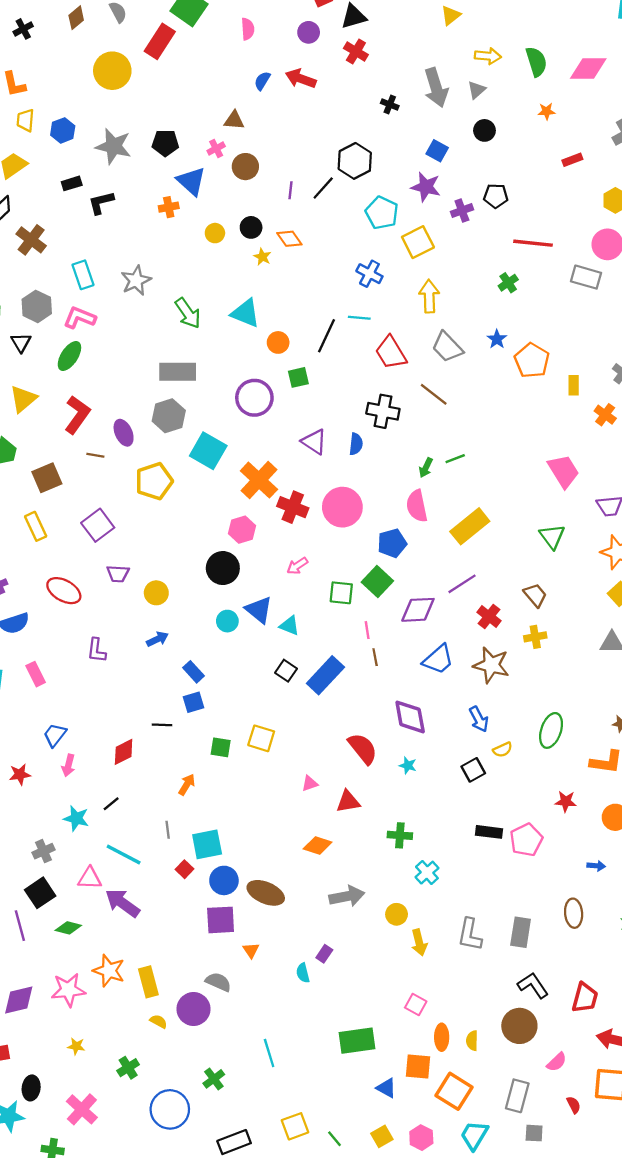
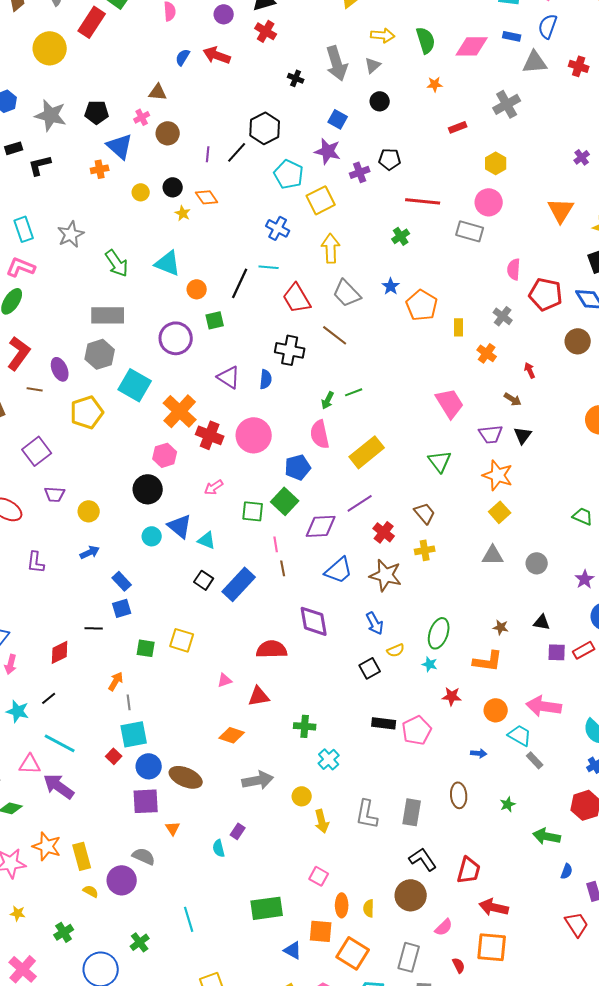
red semicircle: (363, 748) -> (272, 649), turned -52
cyan star: (408, 765) -> (430, 664), moved
gray line: (168, 830) -> (129, 702), moved

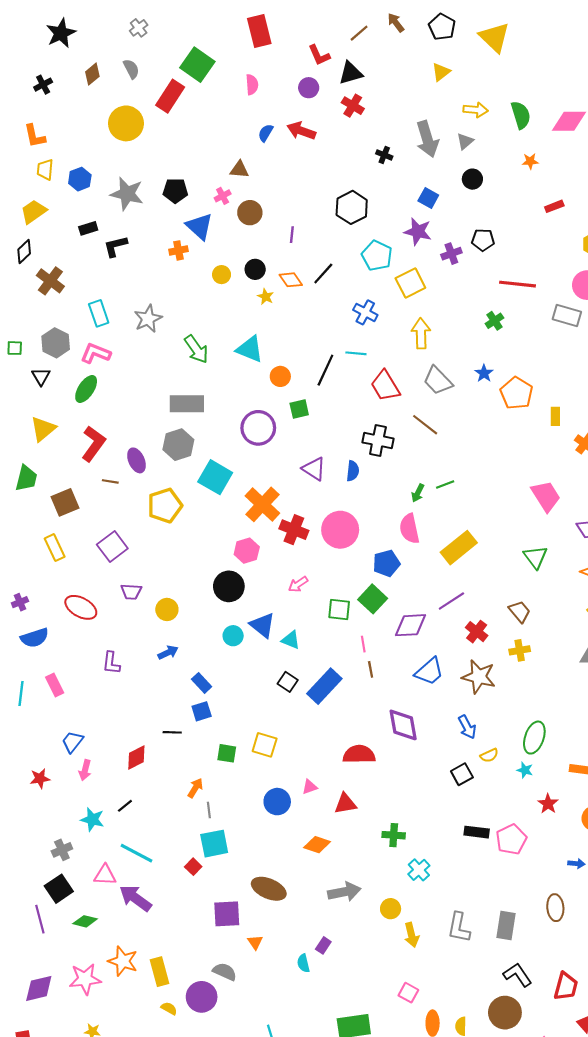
black line: (237, 152) -> (323, 274), moved
red star: (452, 696) -> (548, 804), turned 30
blue circle: (149, 766) -> (277, 802), moved

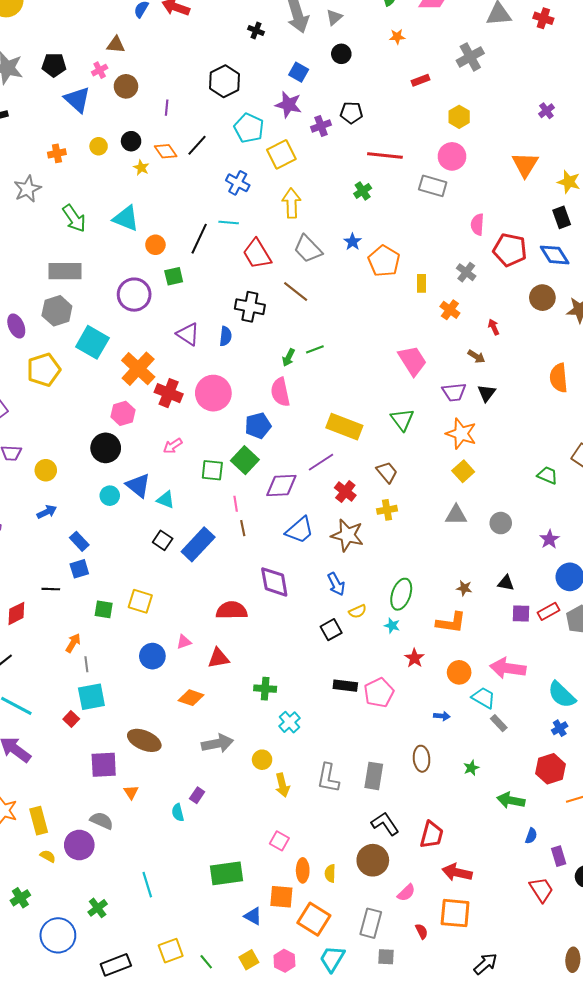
orange cross: (178, 250) -> (57, 153), moved
yellow rectangle: (459, 548) -> (344, 427), moved, turned 60

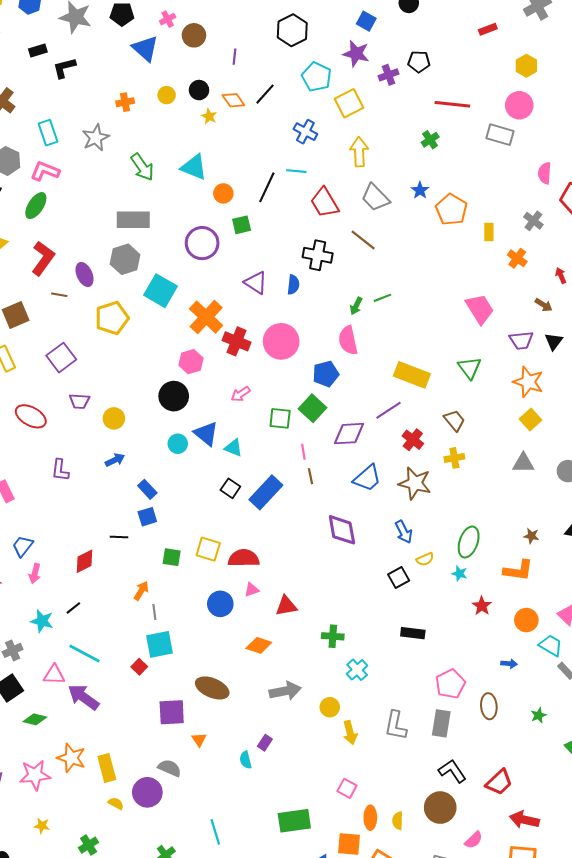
red semicircle: (232, 610) -> (244, 558), moved
pink pentagon: (379, 693) -> (450, 684), moved
red trapezoid: (432, 835) -> (499, 782), turned 32

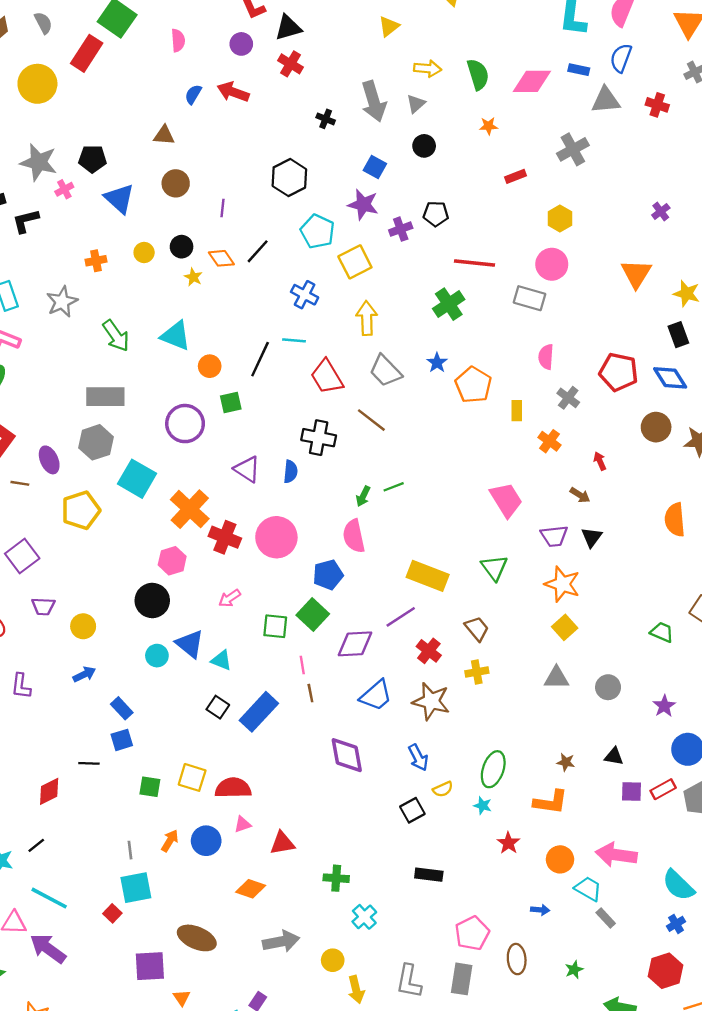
pink cross: (168, 19) -> (64, 189), moved
green cross: (430, 140) -> (449, 304), size x1.5
pink semicircle: (545, 173) -> (546, 357), moved
orange arrow: (141, 591) -> (170, 841), moved

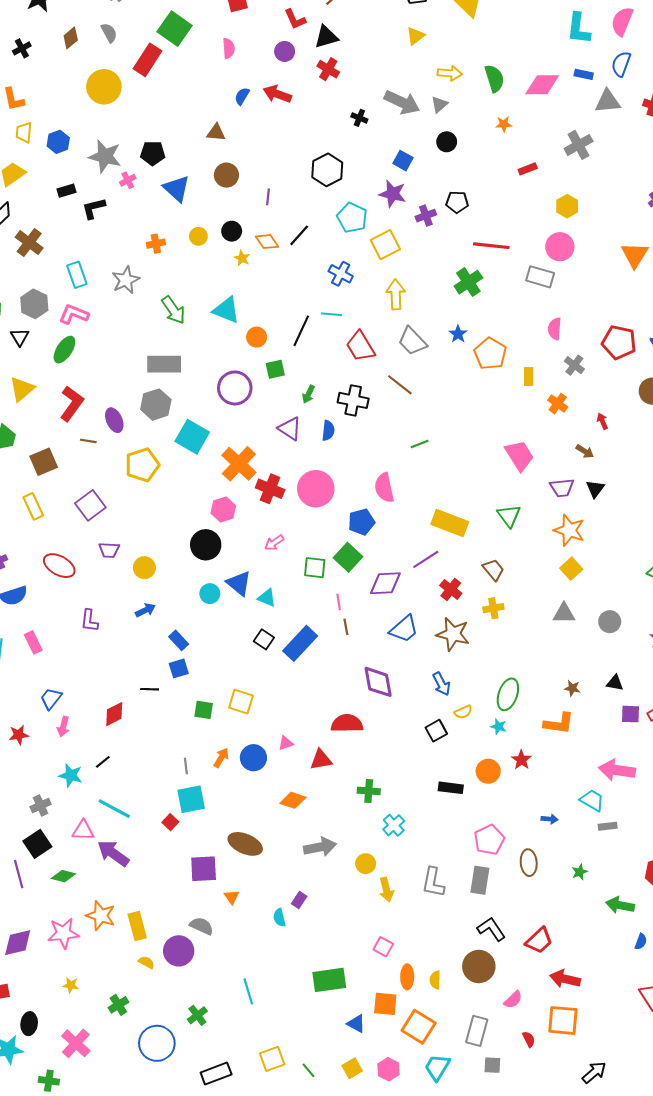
gray arrow: (374, 101) -> (402, 102), turned -48
green arrow: (363, 496) -> (309, 394), moved
red semicircle: (233, 788) -> (347, 723), moved
orange circle: (560, 859) -> (488, 771), moved
gray rectangle: (606, 918) -> (608, 826), turned -54

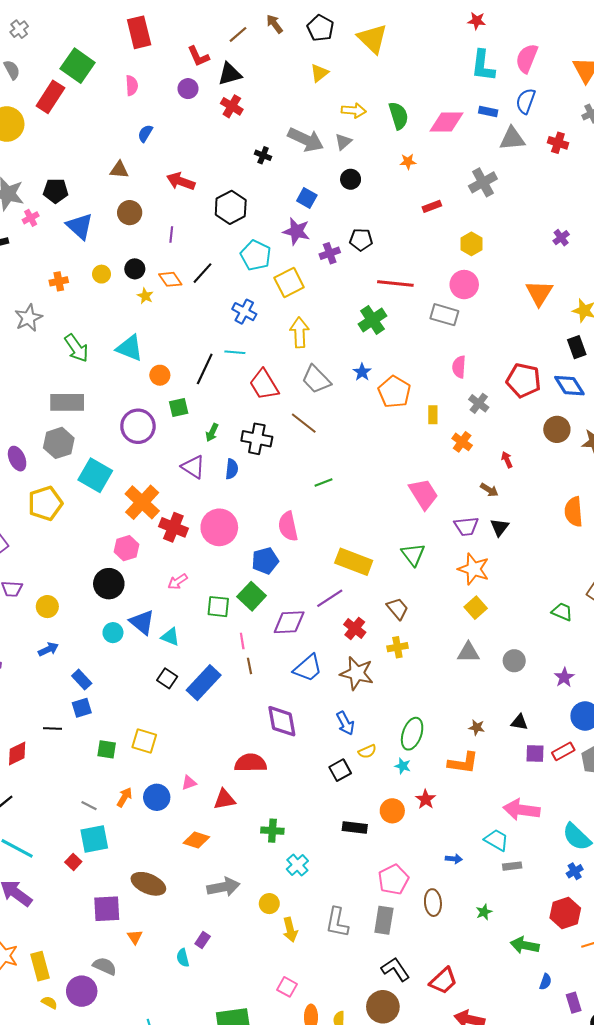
red arrow: (277, 94) -> (181, 181), moved
gray line: (186, 766) -> (89, 806), turned -56

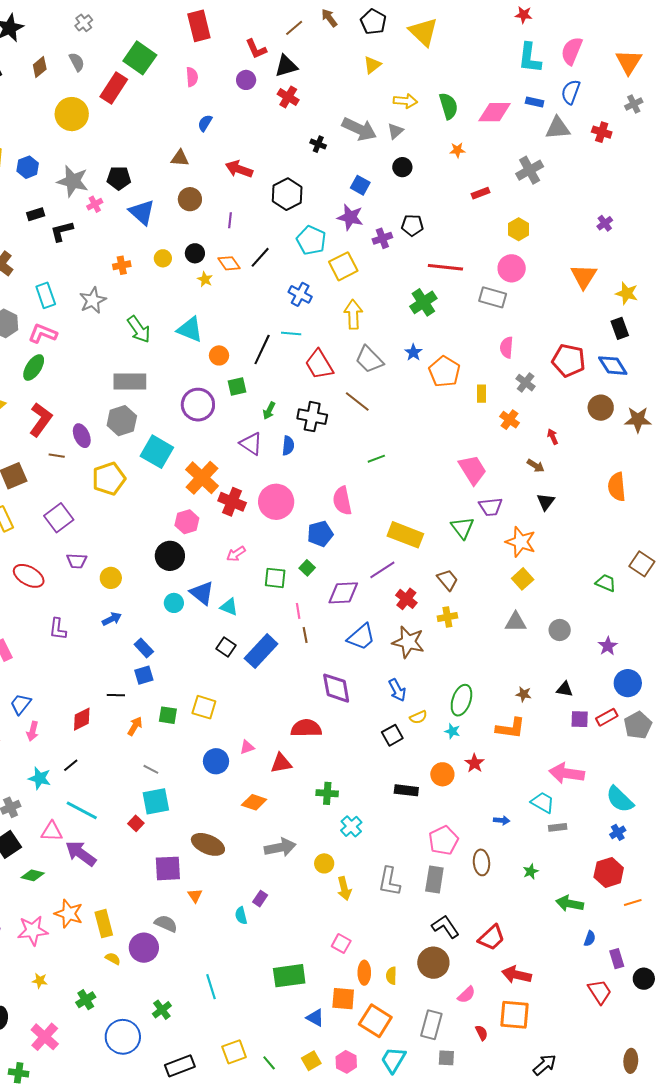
purple trapezoid: (466, 526) -> (491, 507), moved
green square: (252, 596) -> (307, 568), size x0.6
orange arrow: (124, 797) -> (135, 726), moved

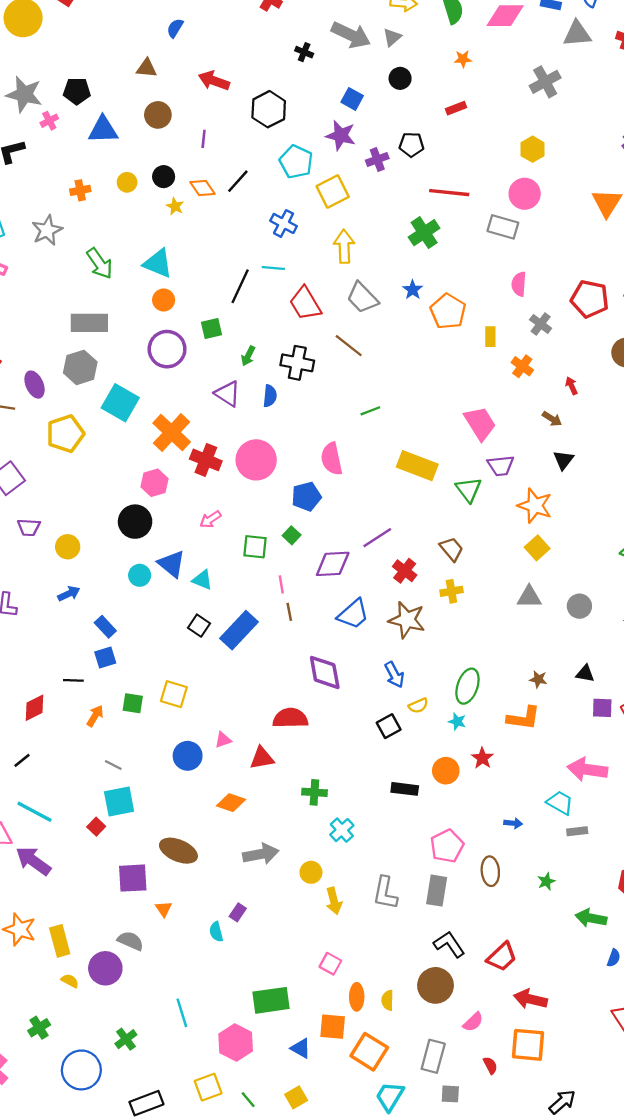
red rectangle: (480, 193) -> (456, 108), moved
blue triangle: (142, 212) -> (103, 130), turned -44
orange circle: (219, 355) -> (164, 300), moved
yellow rectangle: (405, 535) -> (417, 466), moved
pink hexagon: (346, 1062) -> (236, 1043), moved, size x1.4

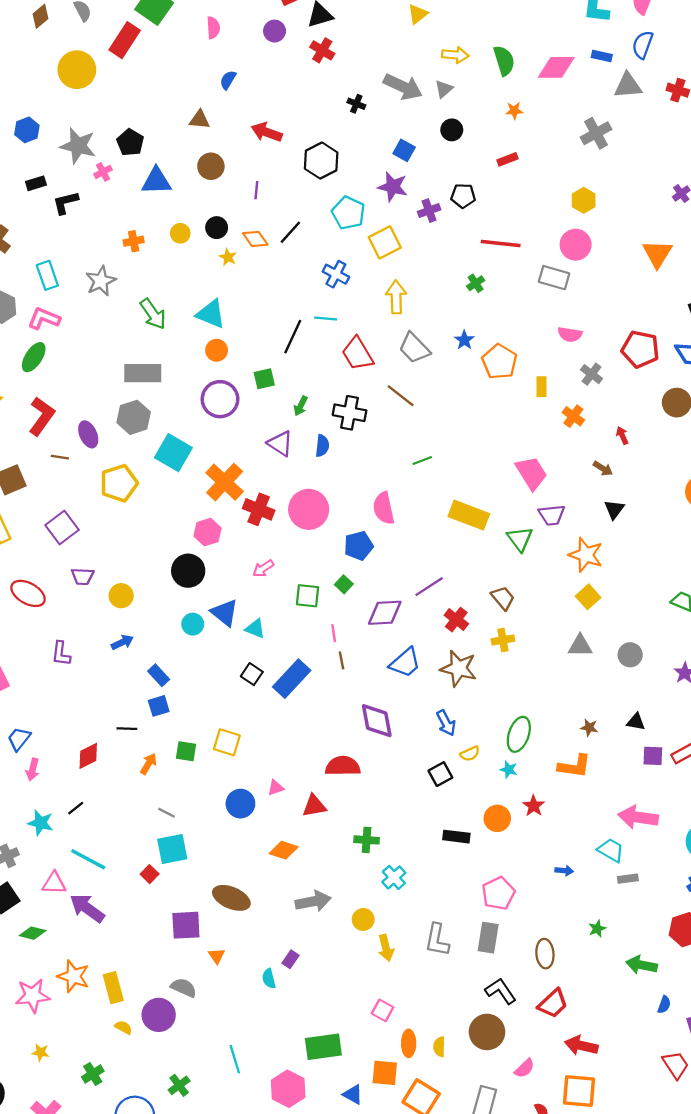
black pentagon: (77, 91) -> (130, 142), turned 30
green cross: (424, 233) -> (476, 283), size x0.6
pink semicircle: (519, 284) -> (570, 334), turned -85
brown ellipse: (490, 871) -> (545, 954), moved

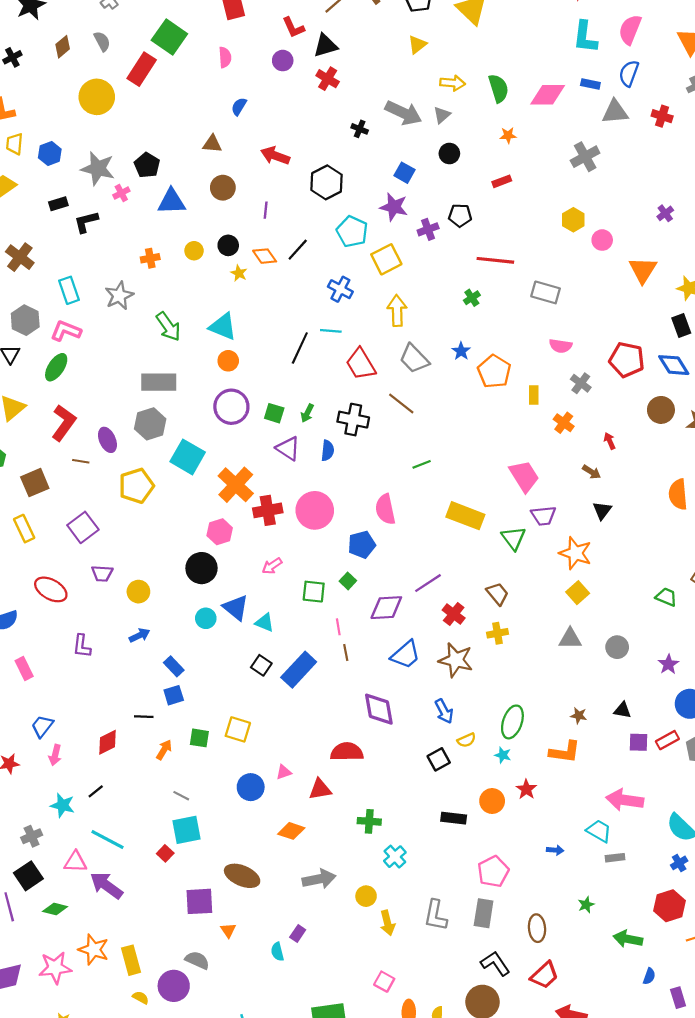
pink circle: (576, 245) -> (602, 240), moved, size x0.7
green square: (264, 379) -> (274, 413), moved, turned 30
red cross: (259, 509) -> (268, 510), turned -32

